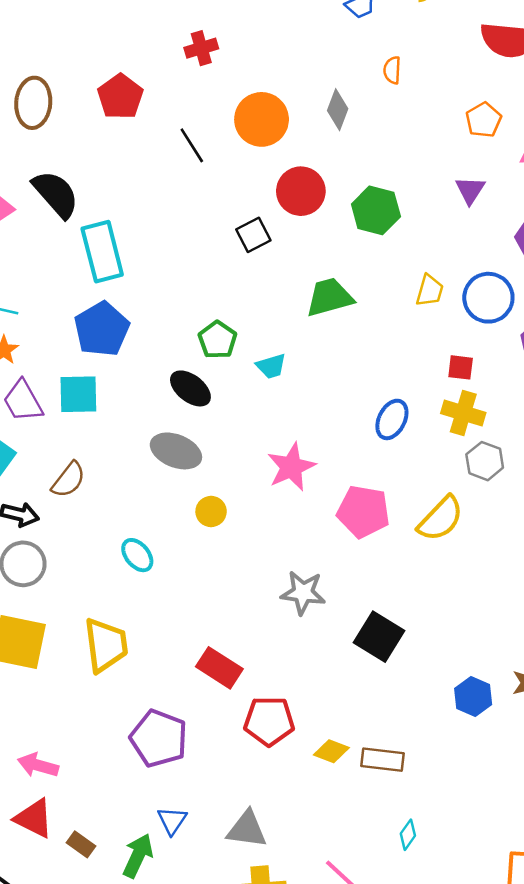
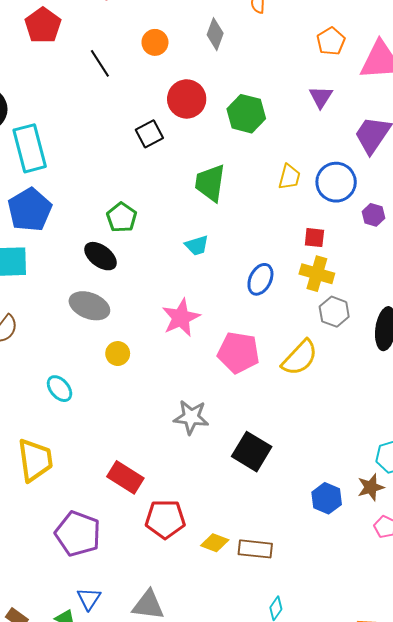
orange circle: (262, 119) -> (155, 42), size x0.6
green trapezoid: (329, 297) -> (210, 183), turned -66
cyan trapezoid: (271, 366) -> (197, 245), moved

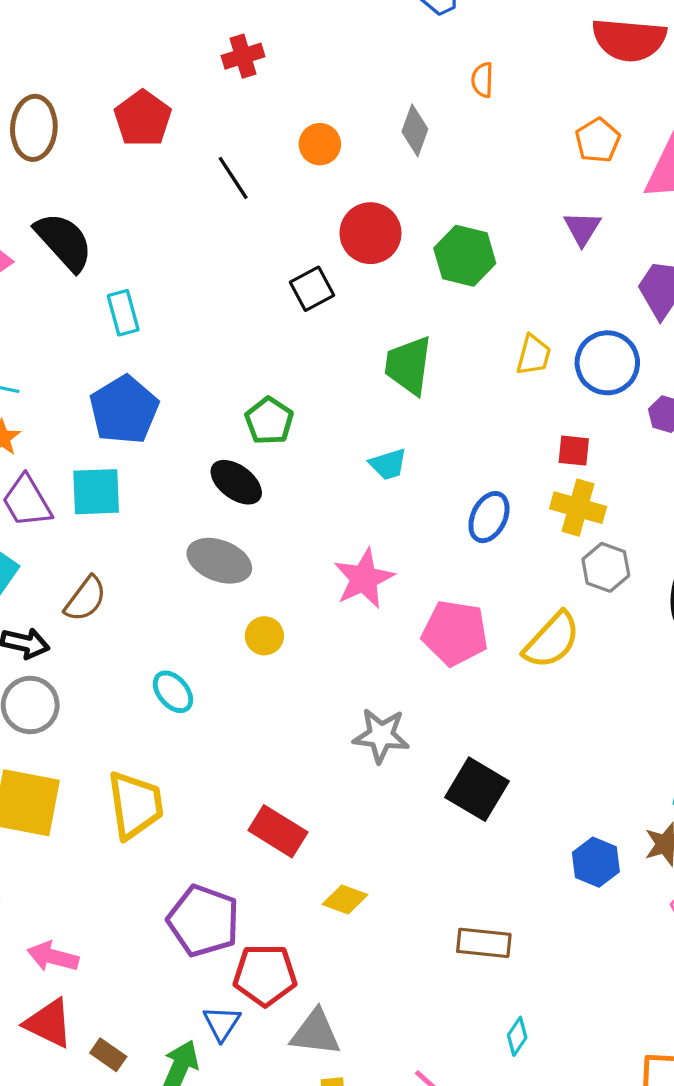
cyan rectangle: (30, 148) -> (123, 313), size x0.6
red pentagon: (165, 519) -> (265, 975), moved
yellow diamond: (215, 543) -> (345, 899), moved

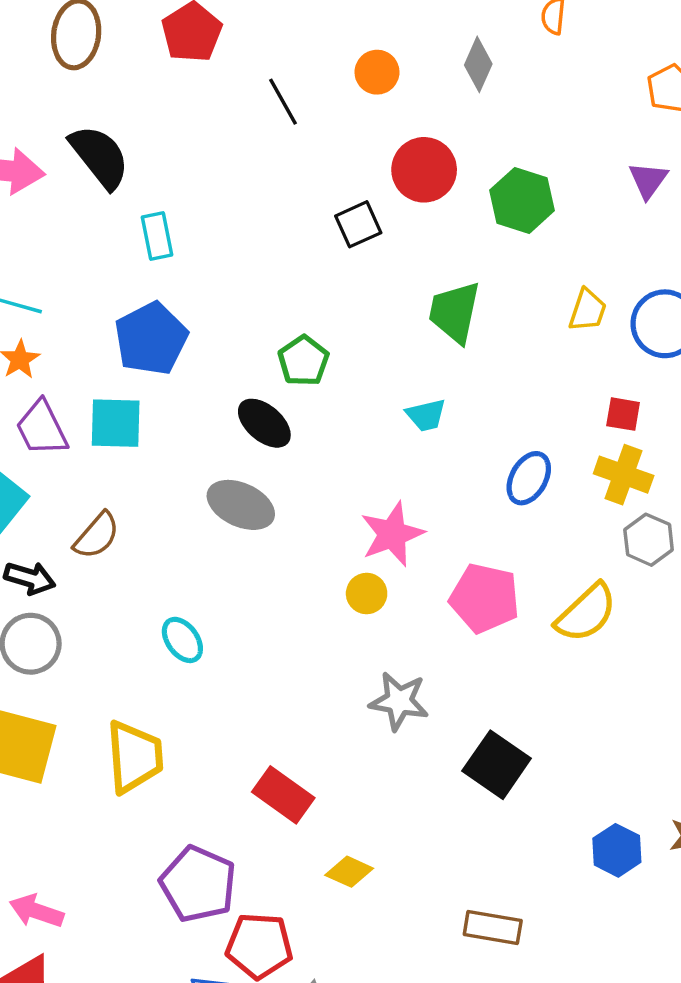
yellow circle: (264, 636) -> (367, 594), moved

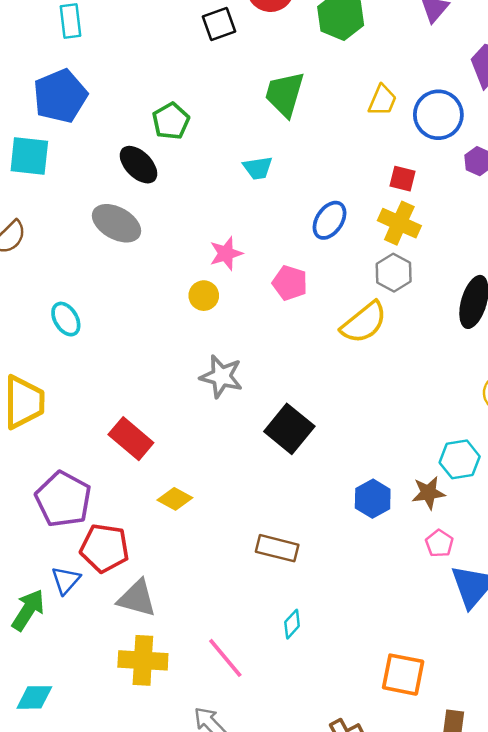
pink star: (392, 534) -> (226, 253), size x0.7
gray hexagon: (649, 540) -> (394, 273), moved
pink pentagon: (485, 598) -> (290, 283), moved, size x0.7

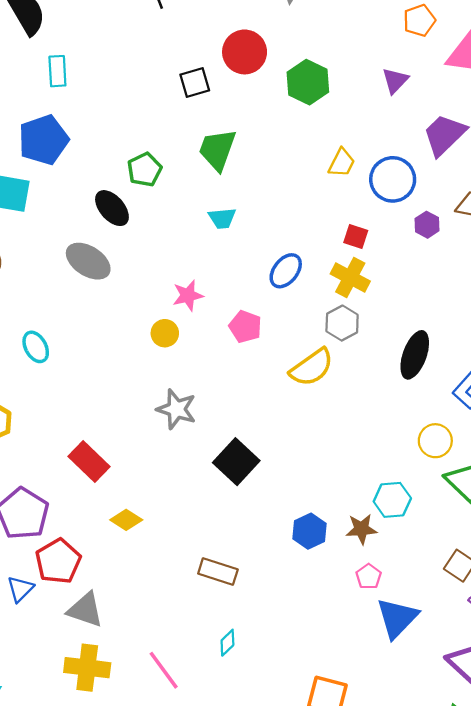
green trapezoid: (285, 94) -> (217, 150), moved
red pentagon: (105, 548) -> (58, 561), turned 30

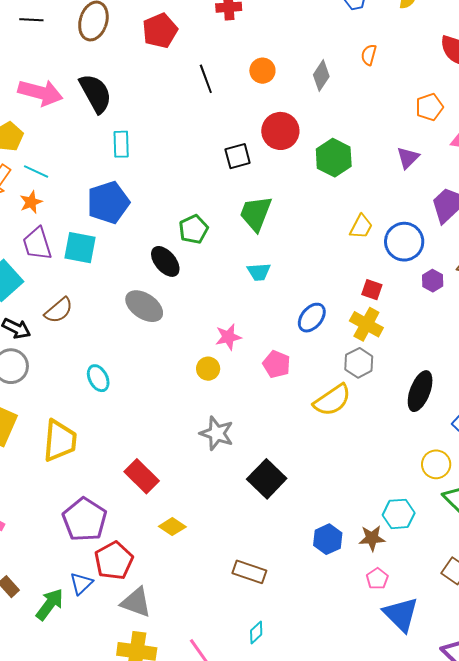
blue triangle: (397, 618) -> (401, 614), turned -30

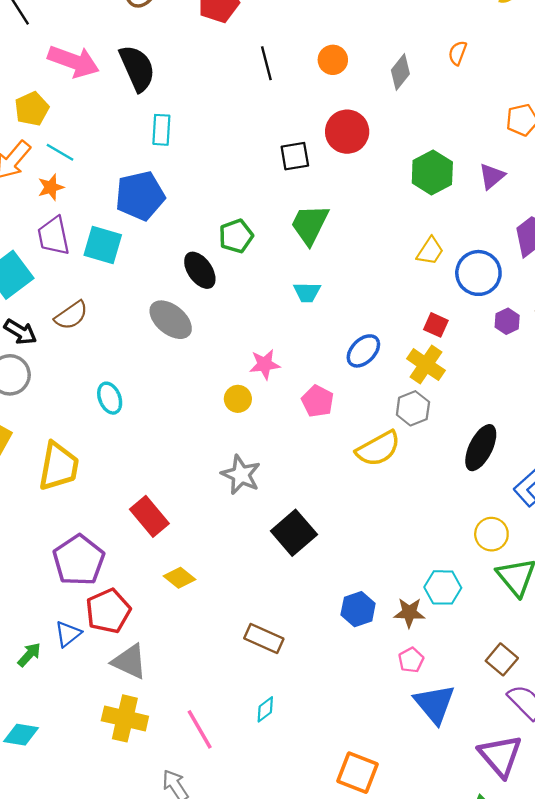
green hexagon: (334, 158) -> (432, 172), moved
green arrow: (50, 604) -> (29, 655), size x0.7

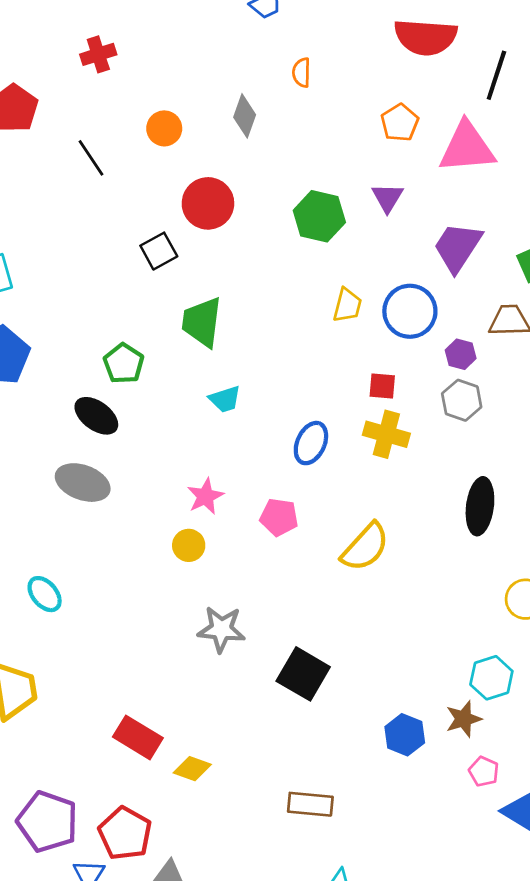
gray hexagon: (413, 408) -> (462, 400), moved
red rectangle: (149, 516) -> (138, 737), moved
purple pentagon: (79, 560) -> (47, 822), moved

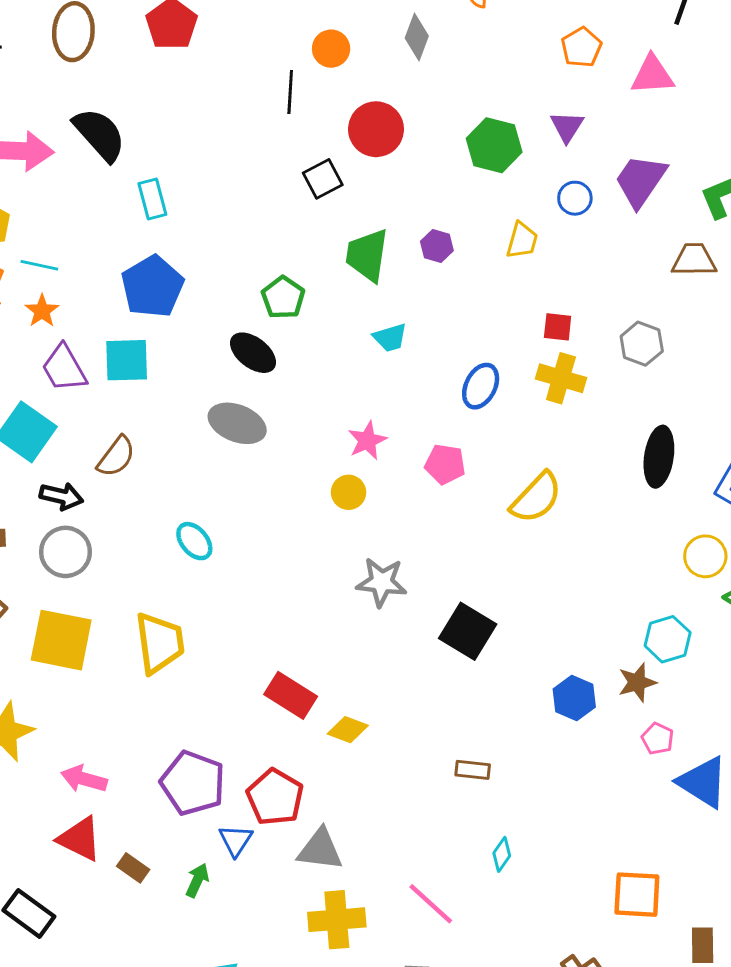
pink triangle: (467, 147) -> (652, 75), size x0.7
black line: (91, 158) -> (290, 92), moved, turned 36
blue circle: (410, 311) -> (575, 198), moved, size x0.6
purple hexagon: (461, 354) -> (437, 246), moved
brown rectangle: (310, 804) -> (473, 770), size x0.7

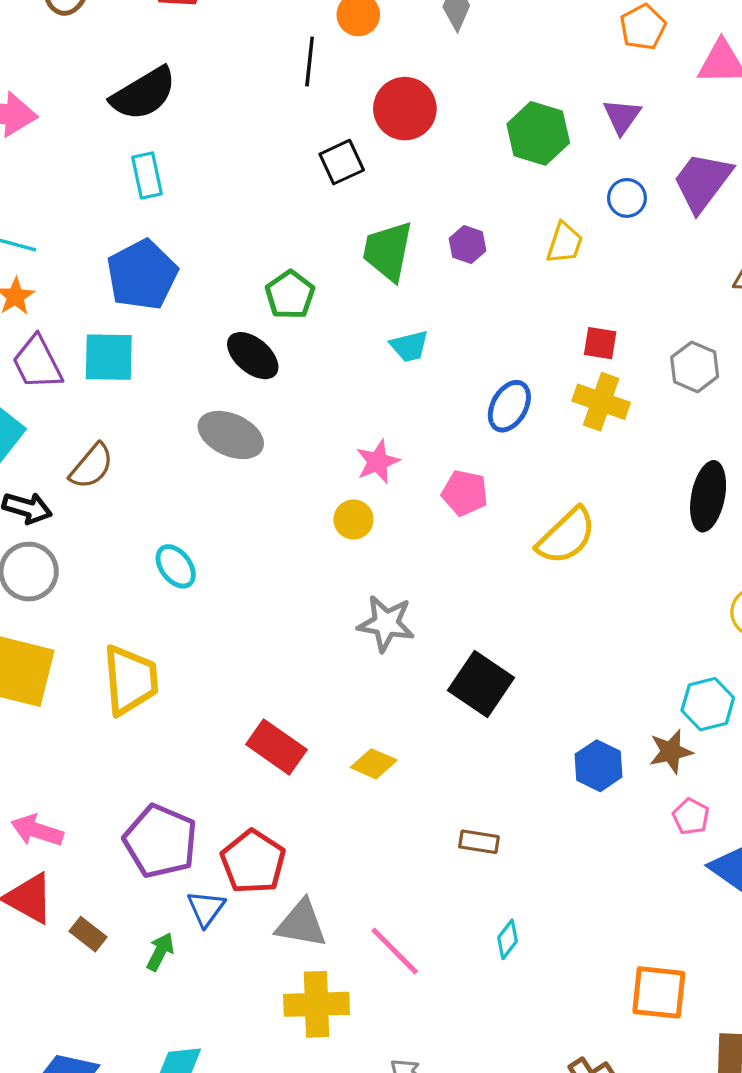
black semicircle: (99, 134) -> (144, 94), moved, turned 98
yellow diamond: (348, 730) -> (374, 764), moved
pink line: (431, 904) -> (395, 951), moved

